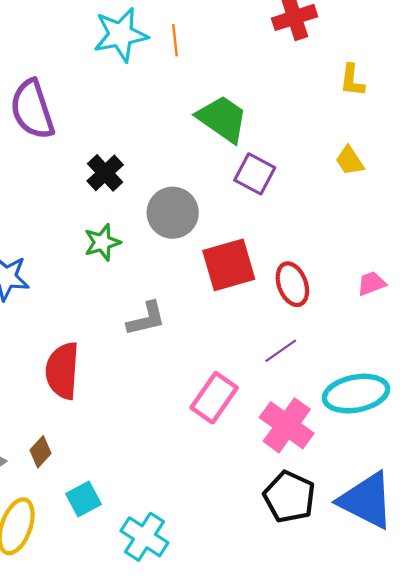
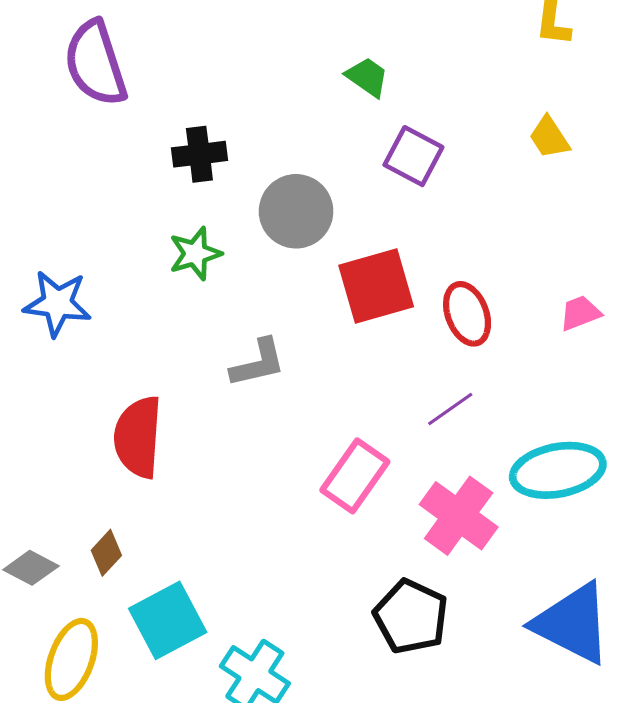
green trapezoid: (222, 119) -> (367, 77), size x0.6
black cross: (105, 173) -> (199, 154), turned 36
black pentagon: (289, 497) -> (411, 617), moved
cyan square: (83, 499) -> (168, 620), size x1.5

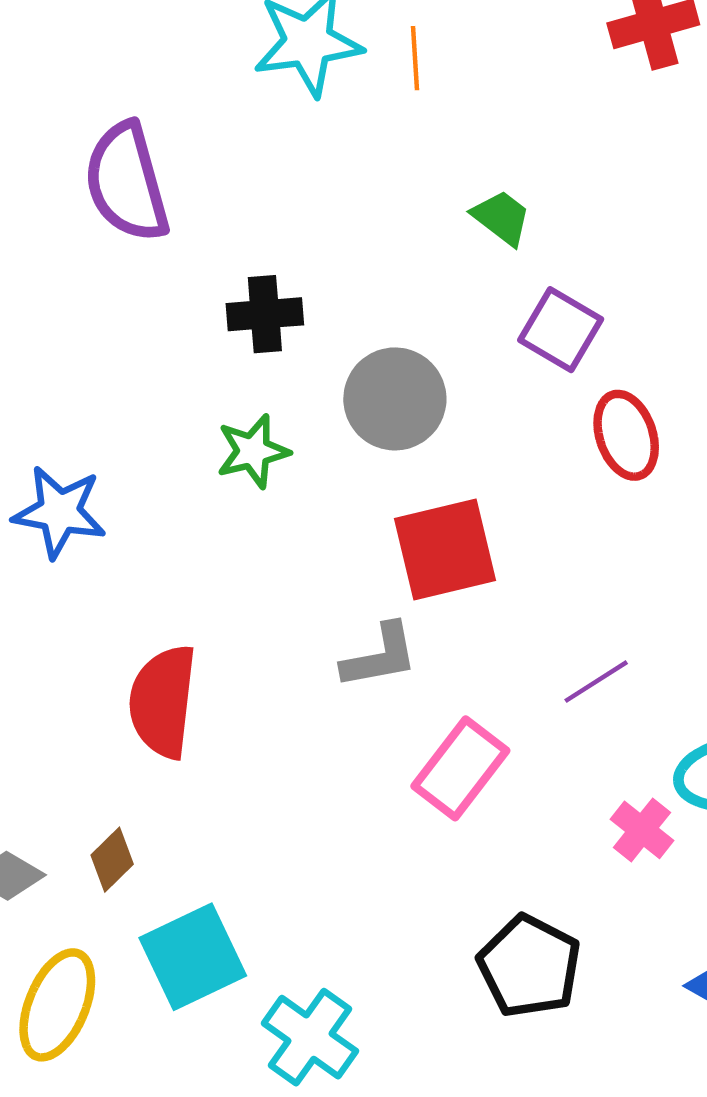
red square: (376, 286) -> (445, 549), moved
red ellipse: (467, 314) -> (626, 435), moved
gray L-shape: (258, 363) -> (380, 656), moved
pink cross: (459, 516) -> (642, 830), moved, size x0.6

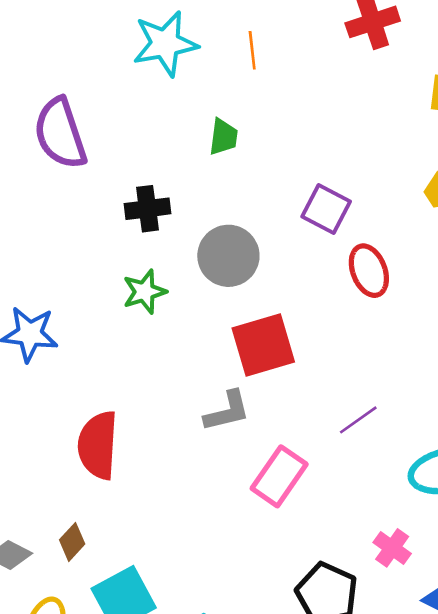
orange line: (415, 58) -> (252, 50), moved
green trapezoid: (502, 218) -> (223, 137), moved, turned 63
pink cross: (642, 830) -> (392, 548), moved

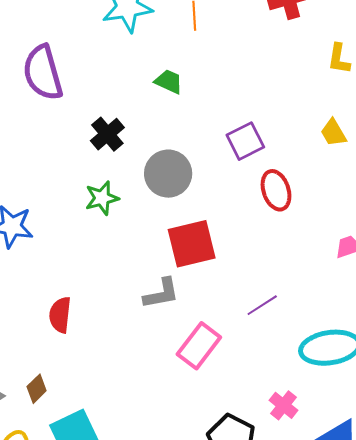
green trapezoid: (223, 137) -> (169, 82), turned -76
black cross: (147, 209) -> (107, 134), turned -36
purple square: (326, 209) -> (245, 141), turned 33
red semicircle: (98, 445) -> (60, 315), size x0.7

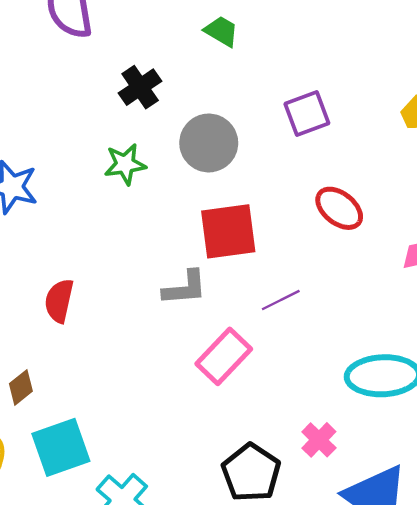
red ellipse: (276, 190) -> (339, 208), moved, turned -39
purple line: (262, 305) -> (281, 300), moved

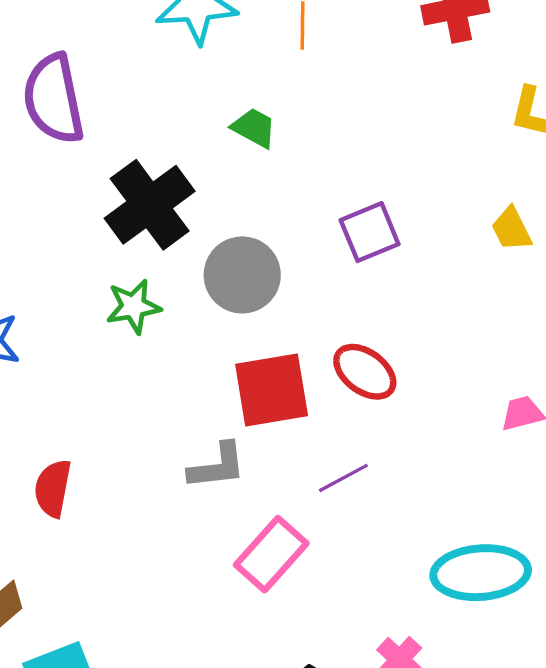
black cross: (140, 87) -> (150, 205), size x1.6
red ellipse: (339, 208) -> (365, 372), moved

